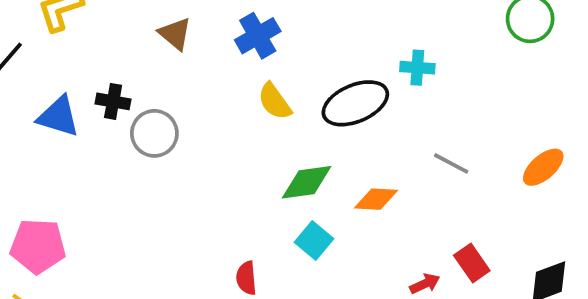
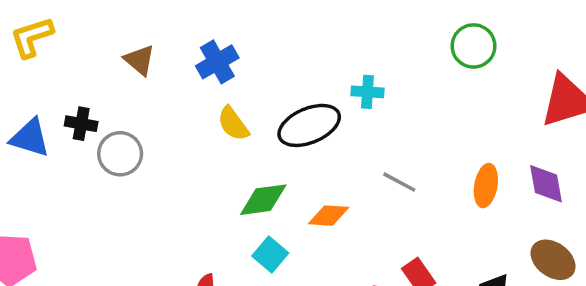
orange ellipse: (543, 167) -> (486, 186), turned -39

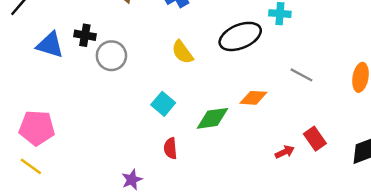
yellow semicircle: (233, 124) -> (182, 52), moved
green diamond: (263, 200) -> (212, 118), moved
cyan square: (270, 254) -> (163, 104), moved

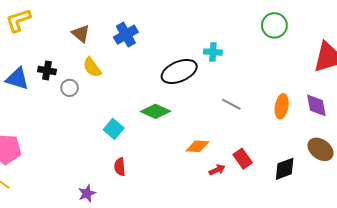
yellow semicircle: (182, 52) -> (92, 67), moved
gray circle: (111, 56) -> (70, 88), size x0.7
orange diamond: (253, 98) -> (198, 146), moved
green diamond: (212, 118) -> (156, 111), moved, turned 32

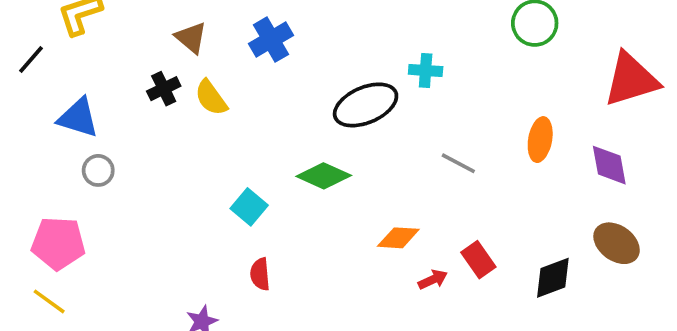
black cross: (47, 70) -> (164, 89), moved, turned -36
gray circle: (70, 88) -> (98, 170), moved
orange ellipse: (282, 106) -> (540, 140), moved

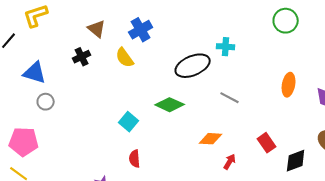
yellow semicircle: (211, 98) -> (125, 58), moved
gray line: (458, 163) -> (230, 98), moved
red rectangle: (478, 260) -> (267, 143), moved
red arrow: (433, 280) -> (230, 162), turned -35

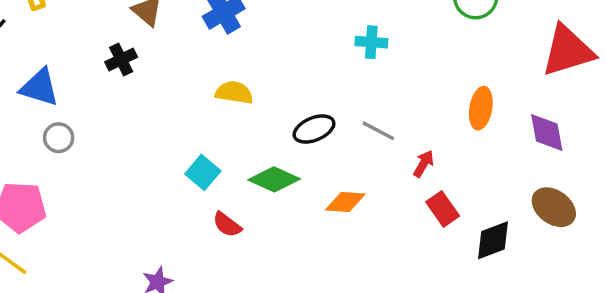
yellow semicircle: (125, 58) -> (234, 93), moved, turned 135
black ellipse: (193, 66) -> (314, 129), moved, size x0.7
green diamond: (170, 105) -> (274, 179), moved
red semicircle: (135, 159) -> (227, 225), moved, turned -48
red arrow: (230, 162) -> (423, 164), moved

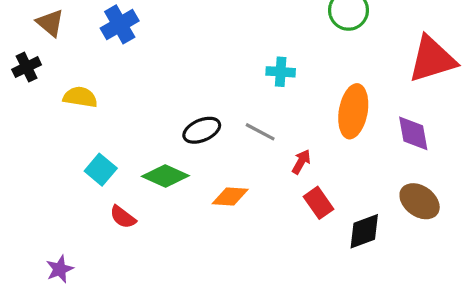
cyan cross: (371, 42) -> (281, 72), moved
yellow semicircle: (234, 93) -> (80, 97), moved
orange ellipse: (481, 108) -> (353, 111), size x1.4

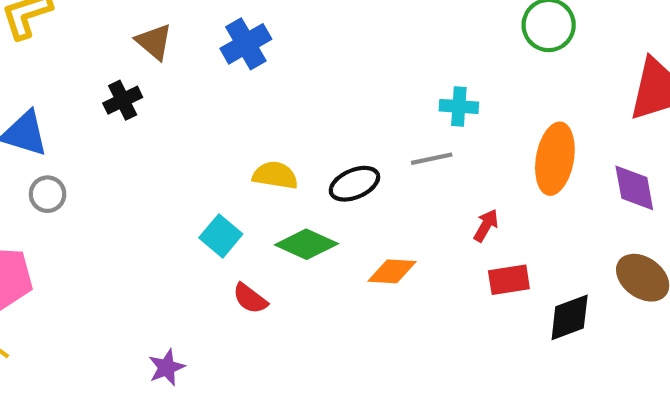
yellow semicircle: (80, 97) -> (275, 175), moved
gray line: (260, 132) -> (432, 159), moved, turned -40
red rectangle: (319, 203) -> (509, 280), turned -64

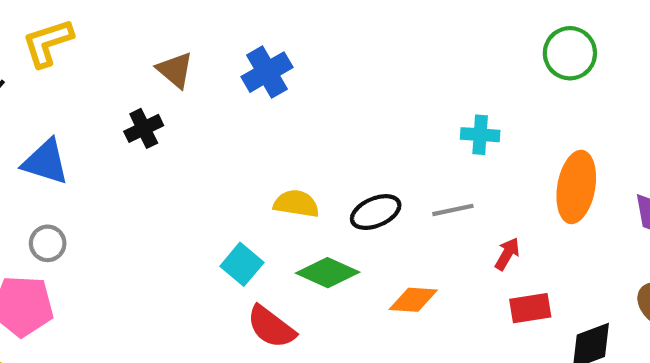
gray line: (432, 159) -> (453, 210), moved
gray circle: (48, 194) -> (48, 243), moved
red semicircle: (250, 299) -> (271, 327), size x1.4

